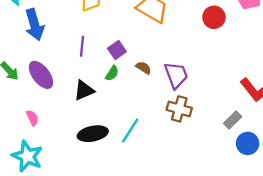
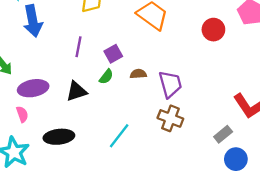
brown semicircle: (144, 68) -> (138, 74), turned -42
purple ellipse: (41, 75) -> (33, 88), moved, turned -68
black ellipse: (93, 134) -> (59, 137), moved

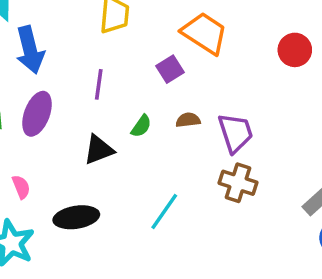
purple square: (113, 54) -> (170, 69), moved
purple ellipse: (33, 88) -> (37, 114), moved, turned -56

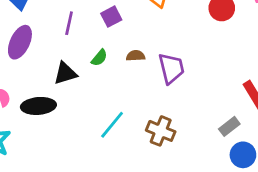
purple square: (170, 69) -> (111, 17), moved
brown cross: (238, 183) -> (161, 131), moved
black ellipse: (76, 217) -> (38, 106), moved

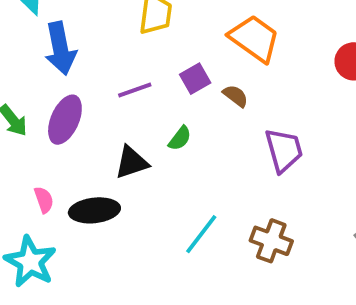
purple line: (69, 23) -> (135, 90), turned 60
brown semicircle: (136, 56) -> (236, 96), moved, turned 42

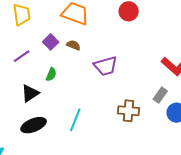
purple trapezoid: (284, 150) -> (106, 66), turned 105
black ellipse: (94, 210) -> (34, 125), moved
brown cross: (271, 241) -> (128, 111), moved

